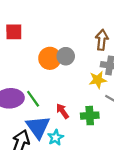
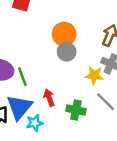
gray circle: (66, 56) -> (67, 52), moved
orange circle: (50, 58) -> (64, 34), moved

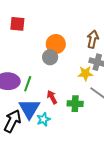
gray circle: (67, 52) -> (50, 57), moved
green line: (22, 77) -> (28, 84), turned 49

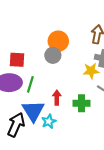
red square: (17, 24) -> (17, 60), moved
red arrow: (52, 97) -> (57, 98), turned 32

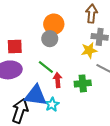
green line: (30, 84) -> (46, 67), moved, turned -63
blue triangle: (33, 111) -> (36, 95), turned -45

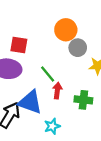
gray circle: (50, 39) -> (78, 48), moved
cyan star: (52, 104) -> (52, 126), moved

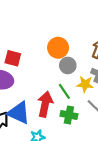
green line: (48, 74) -> (64, 91), moved
red arrow: (57, 91) -> (45, 104), size x1.6

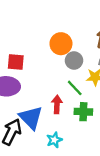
red arrow: (45, 104) -> (57, 104), size x0.7
blue triangle: (19, 113) -> (31, 118), turned 30

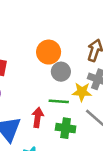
green line: (75, 88) -> (59, 101), turned -48

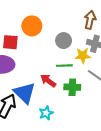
orange circle: (49, 52) -> (32, 26), moved
red arrow: (38, 117) -> (48, 81), turned -56

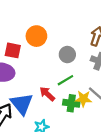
yellow star: (83, 56) -> (83, 99), moved
green line: (64, 66) -> (65, 80), turned -35

